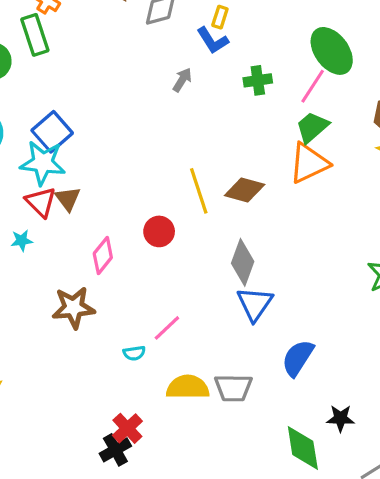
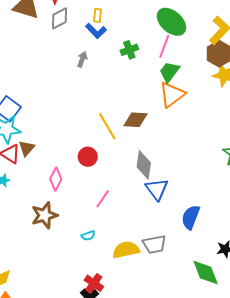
brown triangle: (68, 199) -> (27, 148), turned 30
pink line: (167, 328) -> (103, 199), moved

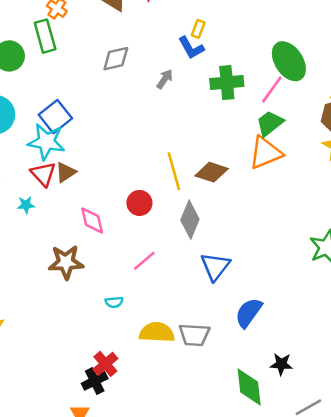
gray diamond: (60, 18) -> (116, 59), moved
green cross: (129, 50) -> (227, 83), size x1.4
gray diamond: (144, 165) -> (190, 220), moved
pink diamond: (56, 179) -> (92, 220), turned -55

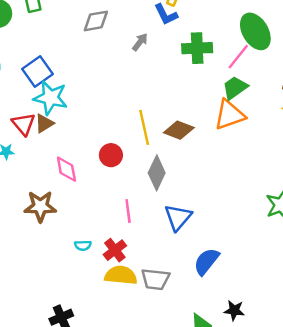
cyan star: (46, 142) -> (51, 98), moved
pink line: (144, 261) -> (128, 211), moved, turned -60
red cross: (105, 364) -> (115, 250), moved

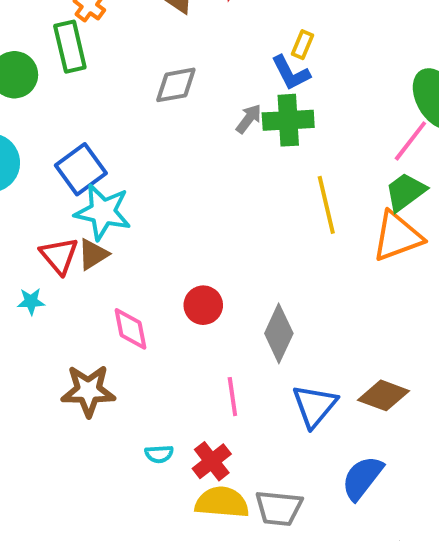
green cross: (197, 48) -> (288, 120), moved
yellow line: (144, 127) -> (326, 205), moved
brown diamond: (179, 130) -> (384, 395), moved

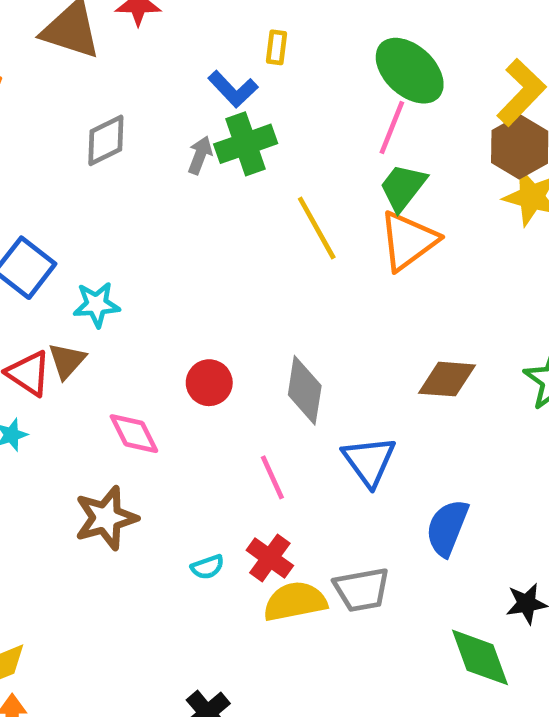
yellow rectangle: (303, 45) -> (277, 47), moved
cyan star: (103, 212) -> (96, 305), moved, size x0.7
brown diamond: (384, 395) -> (447, 379), moved

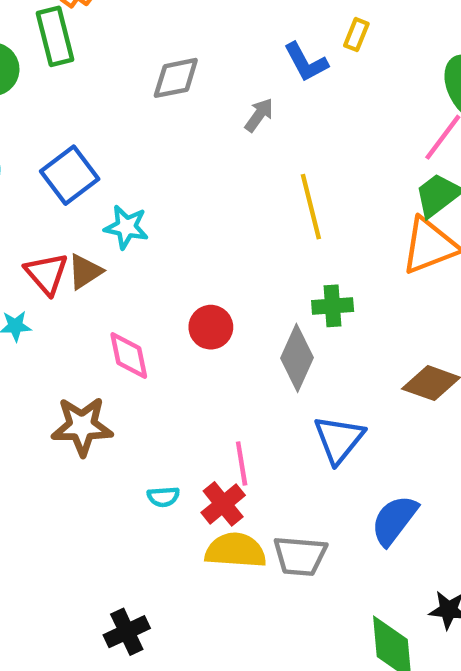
green cross: (246, 144) -> (333, 306), moved, size x0.7
yellow line: (317, 228) -> (311, 207), moved
pink line: (272, 477) -> (242, 463), moved

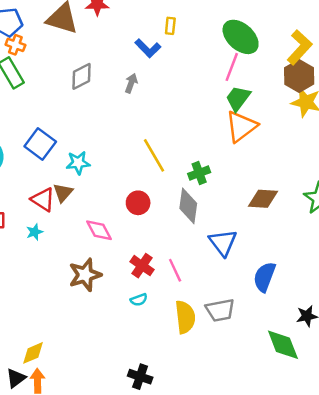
yellow line: (311, 207) -> (154, 155), moved
red cross: (223, 504) -> (142, 266), moved
yellow semicircle: (236, 550) -> (185, 317), turned 96
black cross: (127, 632) -> (140, 377), turned -30

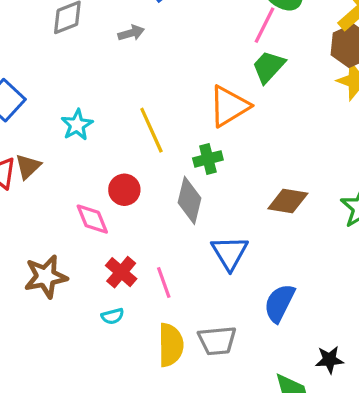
gray arrow: (131, 83) -> (131, 33), turned 48
orange triangle: (241, 126) -> (229, 106), moved
cyan star: (78, 163) -> (77, 125), moved, turned -30
pink diamond: (99, 230) -> (92, 219), moved

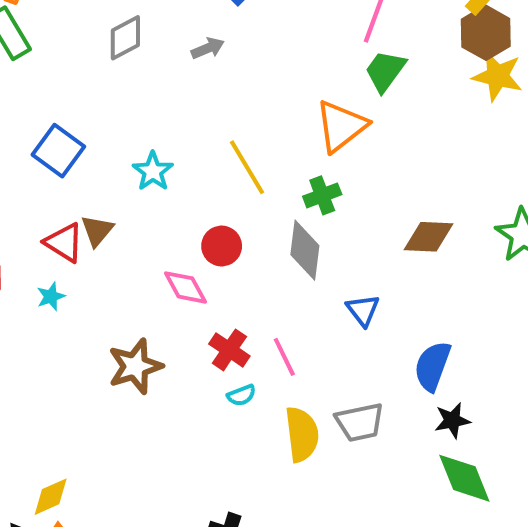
blue triangle: (230, 253) -> (363, 310), size x0.7
cyan semicircle: (113, 316) -> (241, 395), moved
black star: (330, 360) -> (452, 420), moved

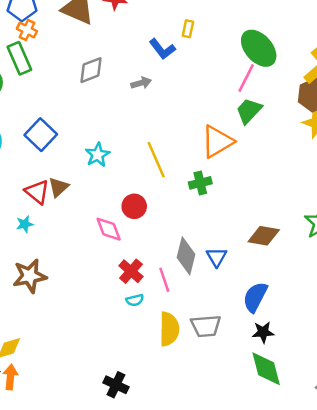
brown diamond: (428, 237) -> (264, 236), moved
gray diamond: (305, 250) -> (186, 256), moved
brown star: (135, 366) -> (30, 276), moved

